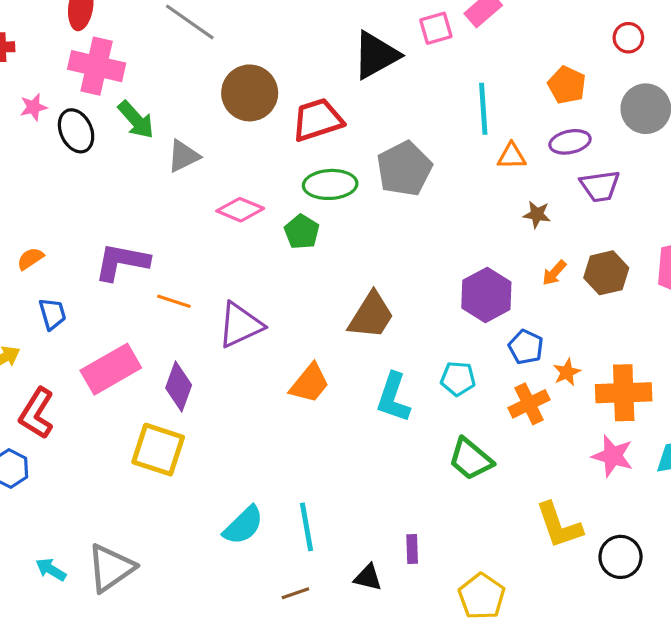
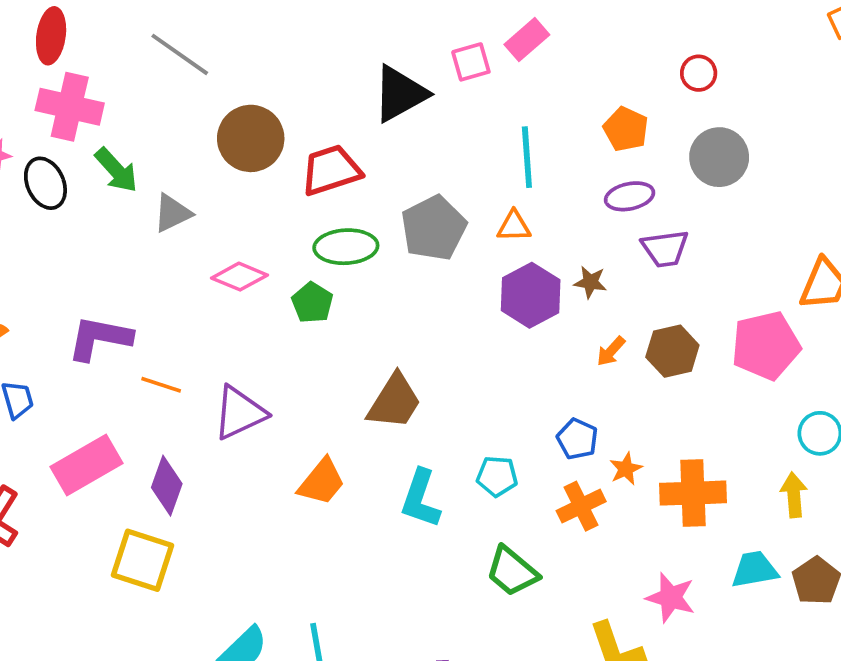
orange triangle: (512, 156) -> (514, 226), moved
purple hexagon: (486, 295) -> (531, 295), moved
pink star: (613, 456) -> (671, 598), moved

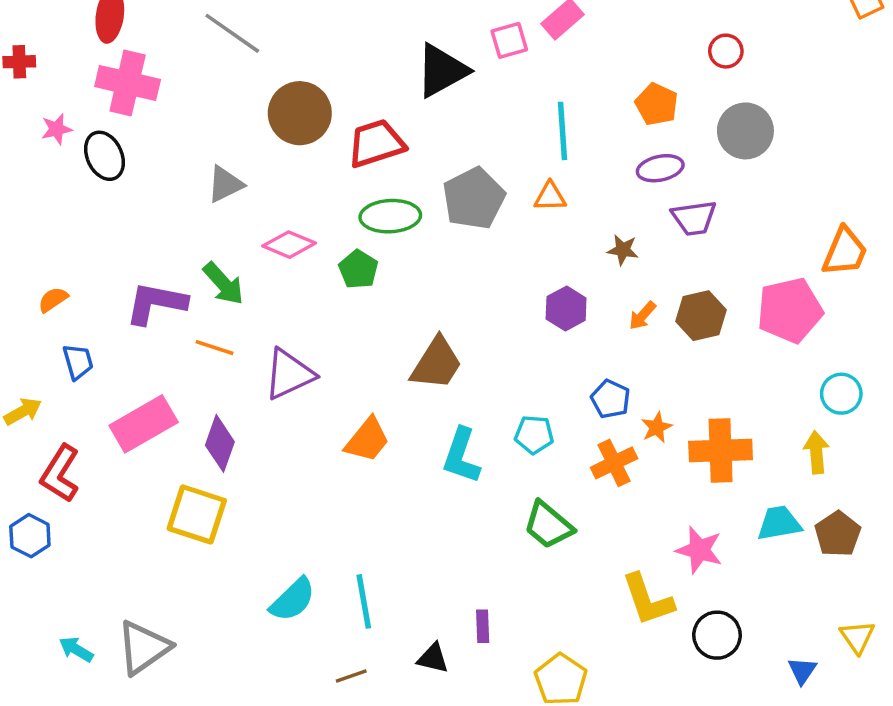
green arrow: (116, 170) -> (223, 284), moved
purple hexagon: (531, 295) -> (566, 308), moved, size x0.7

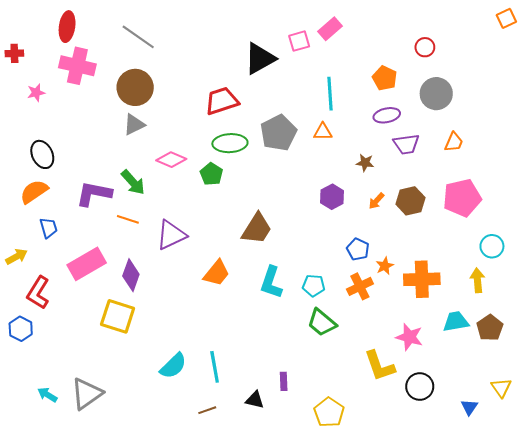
brown circle: (300, 113) -> (135, 87), moved
black ellipse: (104, 156) -> (42, 154), moved
orange trapezoid: (845, 252) -> (454, 142), moved, size x0.7
orange semicircle: (53, 300) -> (34, 192), size x1.6
cyan pentagon: (534, 435) -> (314, 285), moved

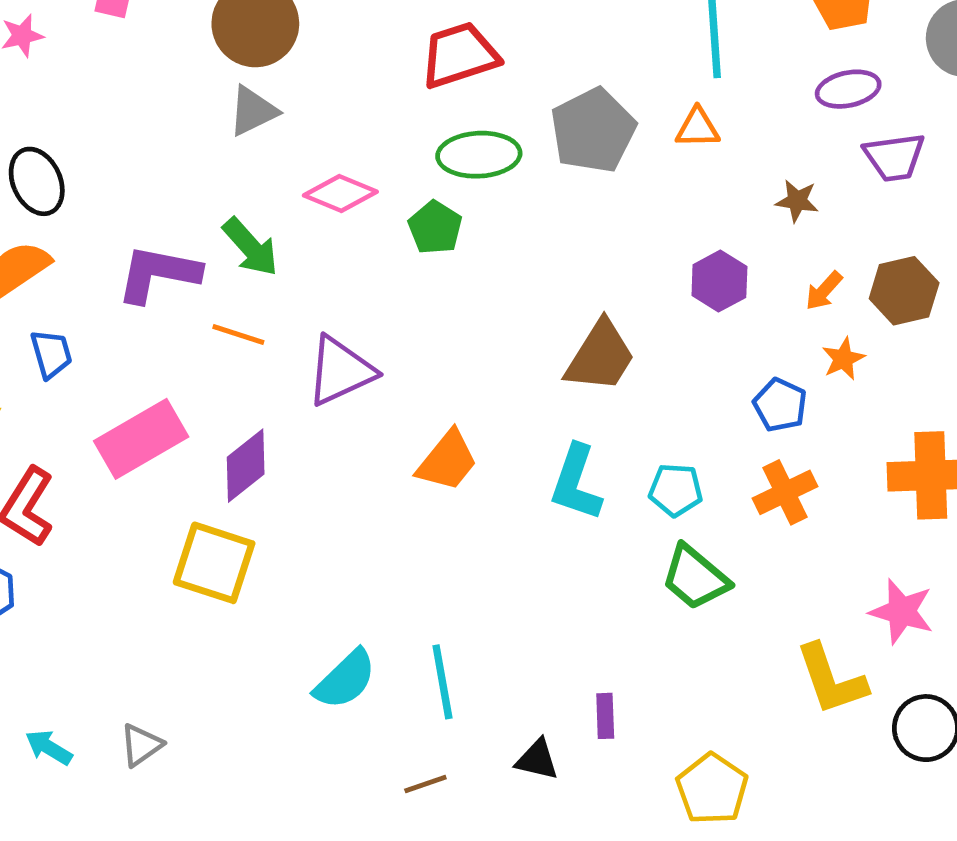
brown trapezoid: (257, 229) -> (600, 356), moved
orange star: (385, 266) -> (843, 359), moved
purple diamond: (131, 275) -> (246, 466), turned 32
gray triangle: (87, 394) -> (141, 745), size x0.6

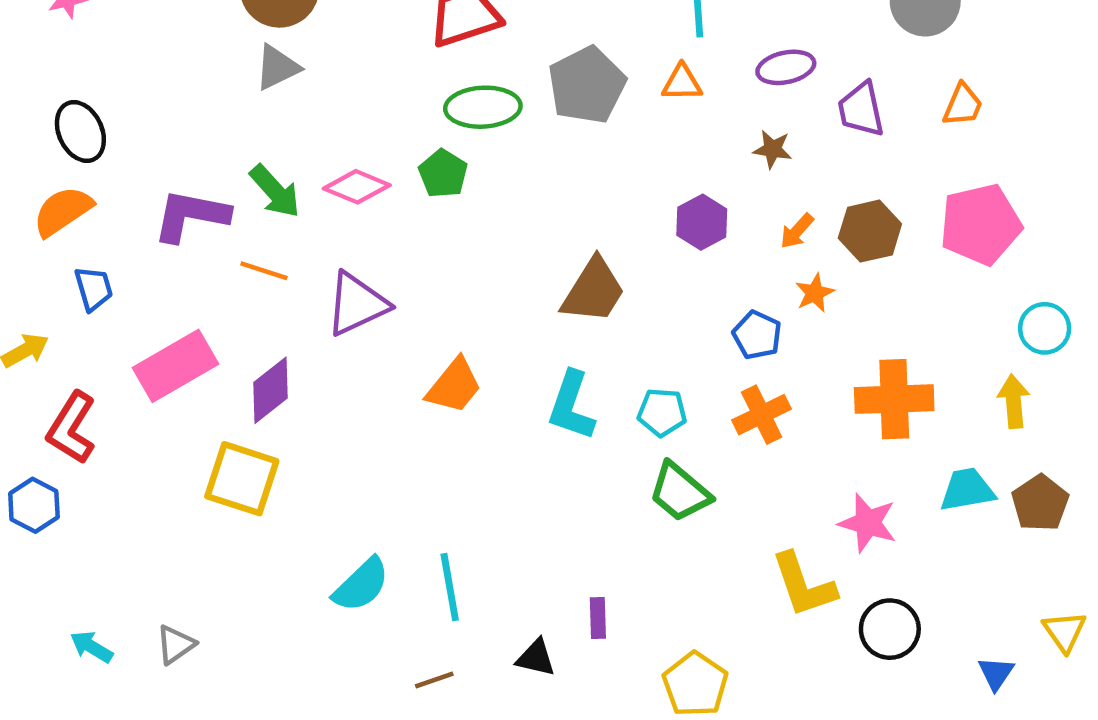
purple ellipse: (848, 89) -> (786, 67), moved
purple trapezoid: (894, 157) -> (861, 109), turned 86
pink diamond: (340, 194) -> (357, 187), moved

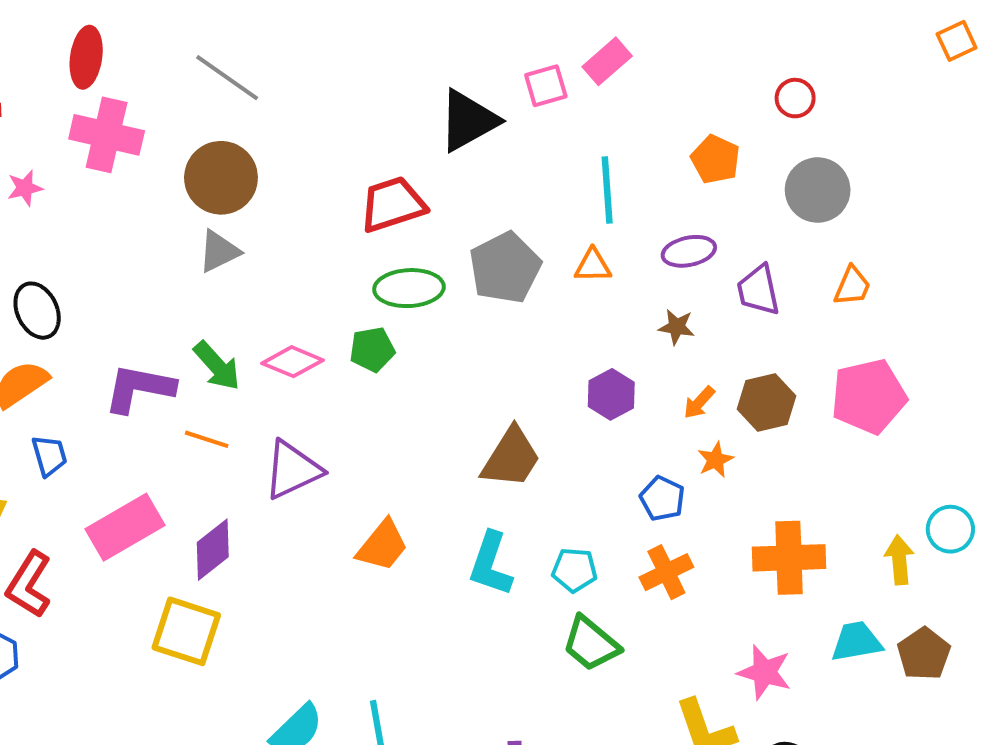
green pentagon: (443, 174) -> (372, 349), turned 30
cyan circle: (1045, 328) -> (950, 529), moved

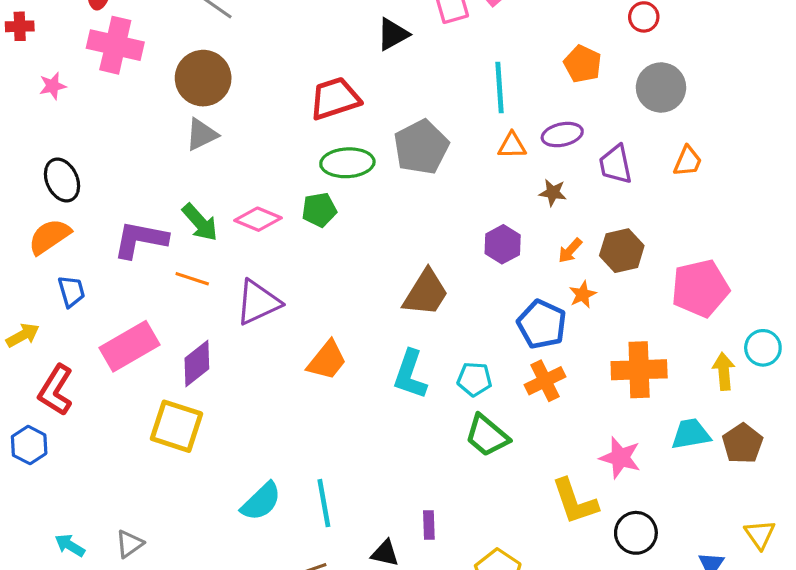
black triangle: (468, 121) -> (393, 34), size x0.7
orange triangle: (593, 266) -> (512, 146), moved
pink pentagon: (869, 396) -> (700, 288), moved
blue pentagon: (662, 499) -> (542, 324), size x1.4

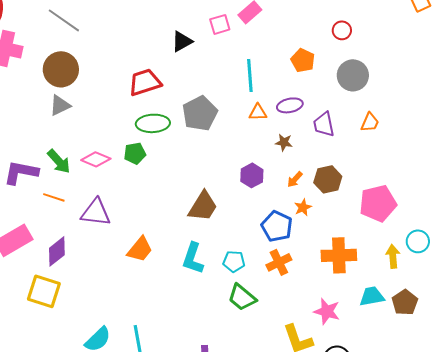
purple triangle: (258, 302) -> (96, 212), turned 32

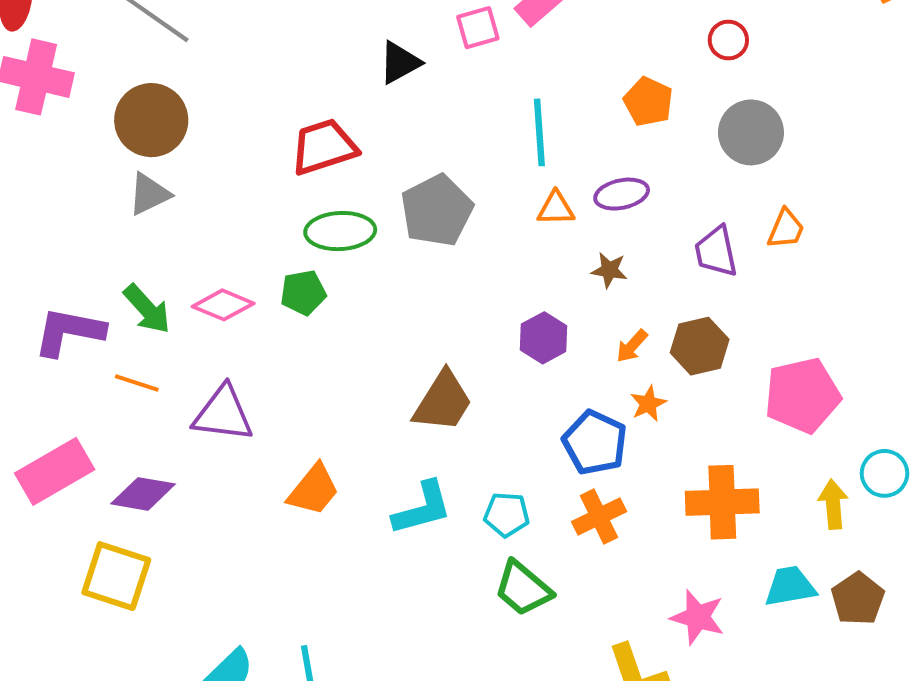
purple trapezoid: (324, 124) -> (716, 252), moved
purple diamond: (57, 251) -> (143, 494), turned 48
cyan L-shape: (193, 258) -> (422, 508), turned -124

